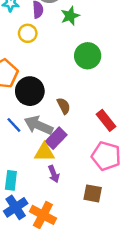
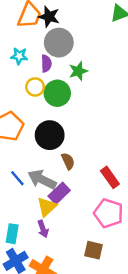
green circle: (88, 56) -> (57, 93), moved
black circle: (30, 91) -> (50, 135), moved
yellow triangle: (44, 152) -> (47, 207), turned -45
purple arrow: (54, 174) -> (43, 229), moved

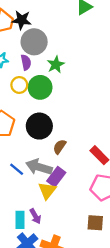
brown semicircle: (68, 161) -> (60, 147), turned -112
purple arrow: (43, 229) -> (35, 216), moved

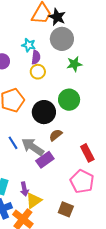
purple semicircle: (26, 62) -> (36, 57), moved
green circle: (40, 87) -> (69, 100), moved
yellow triangle: (47, 191) -> (34, 201), moved
purple arrow: (35, 216) -> (24, 189), moved

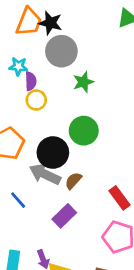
gray arrow: (33, 147) -> (45, 174), moved

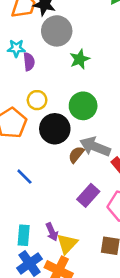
yellow circle: (36, 100) -> (37, 100), moved
gray arrow: (45, 174) -> (95, 147), moved
purple rectangle: (64, 216) -> (88, 195), moved

